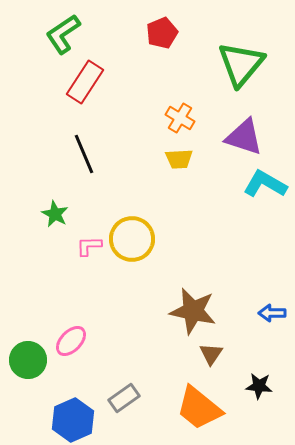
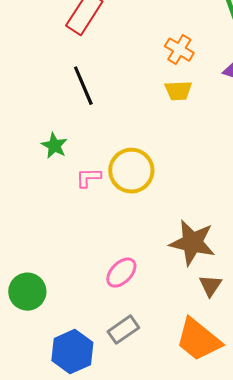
pink ellipse: (71, 341) -> (121, 273), moved

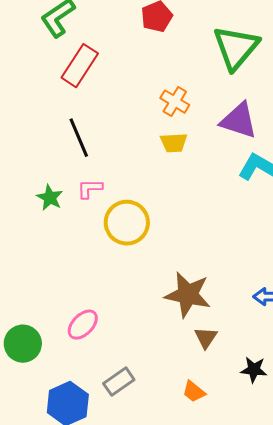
pink L-shape: (88, 178) -> (90, 189), moved
pink ellipse: (121, 273) -> (83, 325), moved
orange trapezoid: (198, 340) -> (194, 392), size x0.5

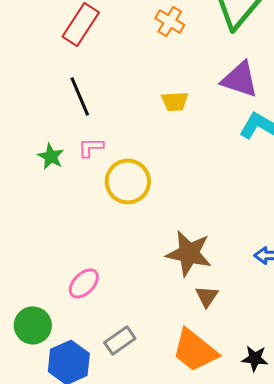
orange cross: (175, 102) -> (170, 21), moved
green circle: (23, 344) -> (33, 325), moved
black star: (254, 370) -> (255, 358), moved
orange trapezoid: (194, 392) -> (195, 350), size x2.0

